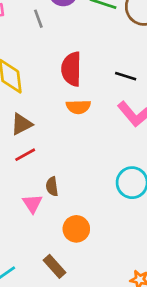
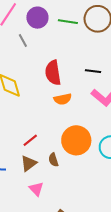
brown triangle: (22, 124) -> (29, 163), moved
pink triangle: (32, 204) -> (36, 189), moved
orange circle: (76, 229) -> (76, 140), moved, size x1.5

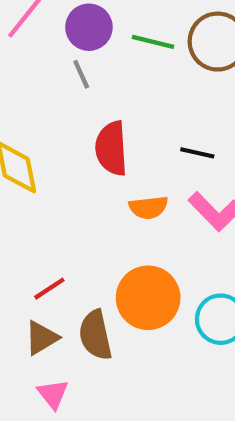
gray line: (23, 40) -> (81, 74), moved
orange semicircle: (63, 99) -> (148, 207), moved
brown semicircle: (53, 160) -> (95, 335), size x1.6

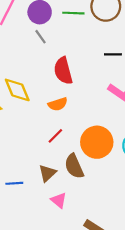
black line: (197, 153) -> (113, 54), moved
orange semicircle: (148, 207) -> (58, 104), moved
red line: (49, 289) -> (55, 136), moved

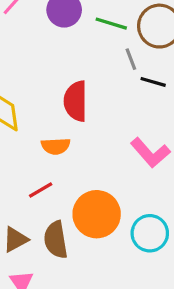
gray line: (40, 37) -> (131, 59), moved
black line: (113, 54) -> (153, 82), moved

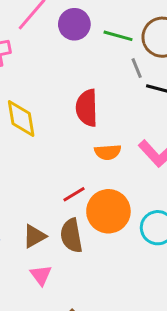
orange semicircle: (56, 146) -> (108, 152), moved
red line: (41, 190) -> (74, 194), moved

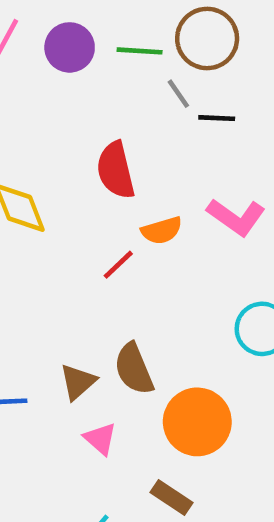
red line: (74, 194) -> (118, 265), moved
orange circle: (108, 211) -> (197, 422), moved

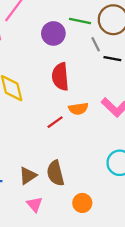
purple circle: (70, 47) -> (53, 33), moved
orange circle: (197, 422) -> (82, 203), size x0.6

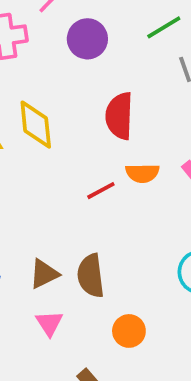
green line: (80, 21) -> (164, 27), turned -50
purple circle: (53, 33) -> (87, 39), moved

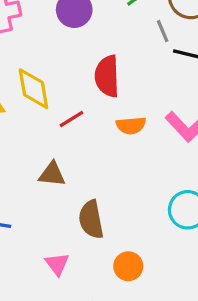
red line: (101, 191) -> (72, 119), moved
brown triangle: (44, 274) -> (52, 174), moved, turned 36

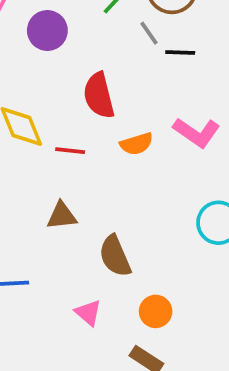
red line: (72, 119) -> (70, 151), turned 50
orange circle: (128, 266) -> (156, 311), moved

